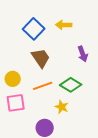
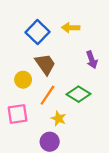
yellow circle: (13, 79) -> (23, 80), moved
orange line: (43, 86) -> (47, 95), turned -36
yellow star: (62, 107) -> (59, 118), moved

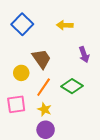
blue square: (37, 32) -> (22, 24), moved
yellow star: (59, 118) -> (45, 109), moved

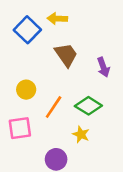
yellow arrow: (65, 25) -> (57, 19), moved
brown trapezoid: (42, 59) -> (66, 55), moved
yellow star: (45, 109) -> (81, 134), moved

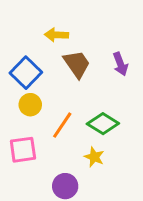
yellow arrow: (57, 19) -> (56, 35), moved
blue square: (27, 30) -> (26, 73), moved
purple arrow: (103, 67) -> (120, 64), moved

